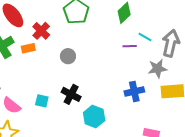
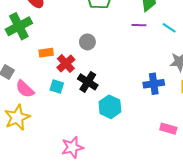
red cross: (41, 31) -> (66, 63), moved
purple line: (130, 46) -> (139, 25), moved
orange rectangle: (28, 48) -> (46, 53), moved

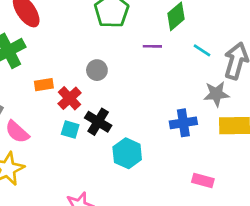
purple line: (139, 25) -> (152, 46), moved
cyan square: (57, 87) -> (70, 129), moved

